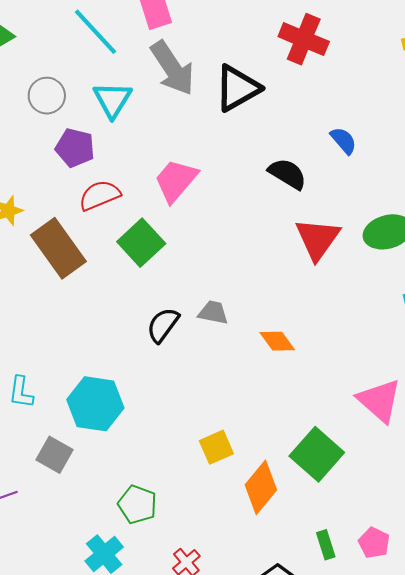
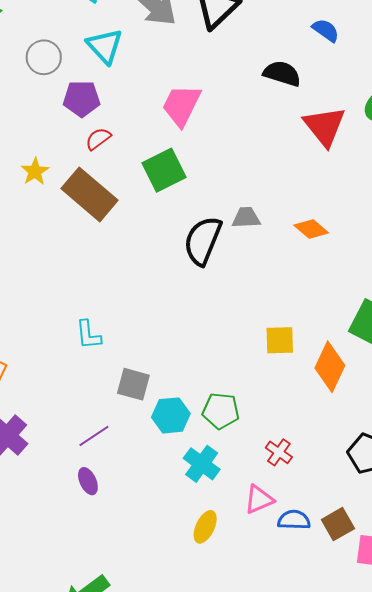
red semicircle: (100, 195) -> (98, 139), moved, size x0.7
green square: (141, 243) -> (164, 170), turned 30
black semicircle: (163, 325) -> (203, 241), size x1.4
cyan hexagon: (95, 404) -> (171, 415), moved, size x0.7
yellow square: (216, 447) -> (280, 340), turned 36

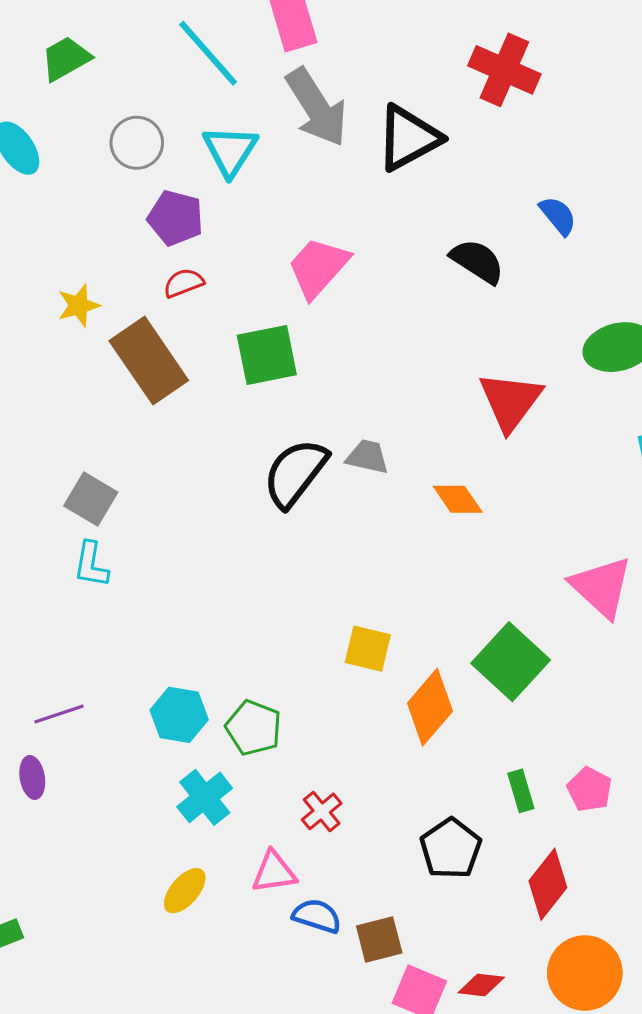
red triangle: (325, 126) -> (510, 401), moved
gray square: (133, 384) -> (91, 499), moved

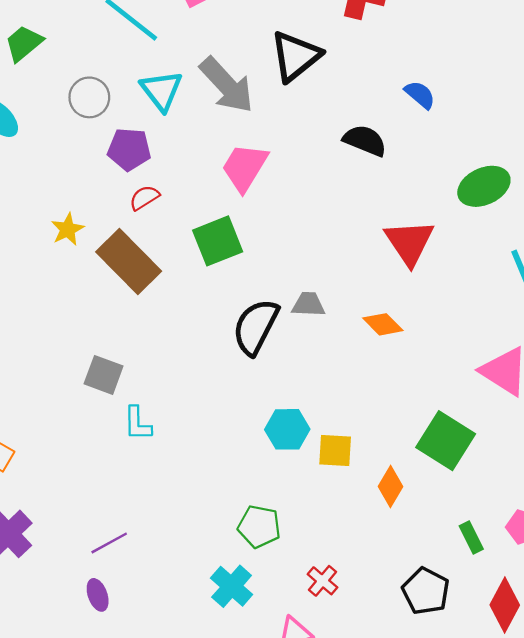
gray arrow: (317, 107) -> (227, 85), moved
cyan L-shape: (91, 565) -> (137, 424), moved
orange diamond: (430, 707) -> (391, 486), size x0.7
cyan hexagon: (179, 715) -> (287, 429), moved

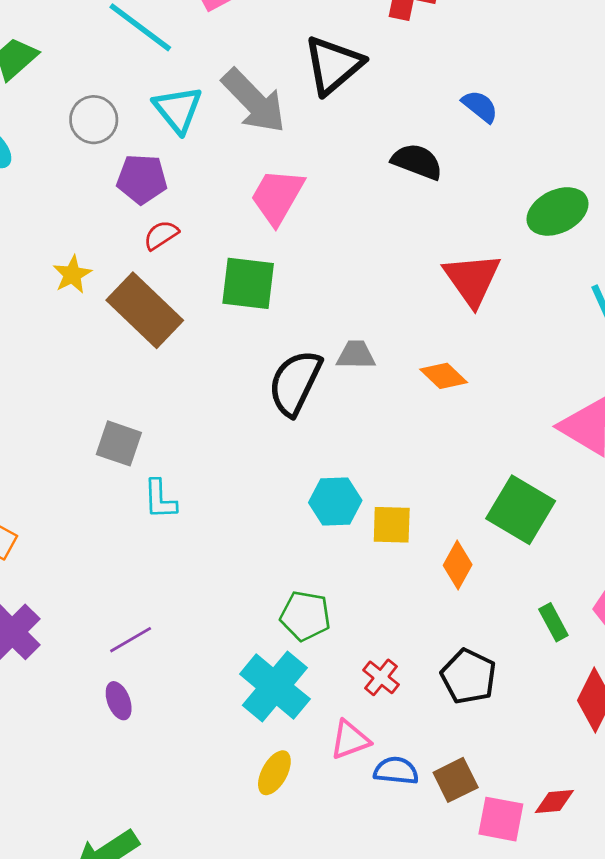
green square: (218, 241) -> (248, 283), turned 30
cyan cross: (232, 586) -> (275, 687), size x1.4
black pentagon: (426, 591) -> (468, 676), moved

